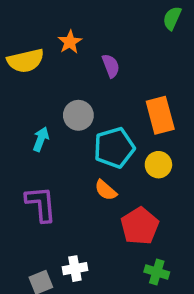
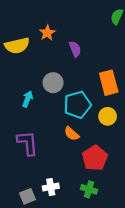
green cross: (157, 272) -> (89, 189), moved

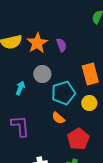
orange star: (47, 33) -> (37, 43), moved, size x1.5

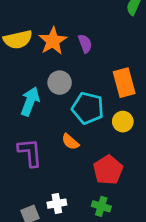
cyan arrow: (20, 88) -> (30, 101), size x1.5
cyan pentagon: (63, 93) -> (88, 108), turned 30
orange semicircle: (58, 118) -> (70, 142), moved

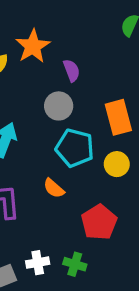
orange star: (53, 41) -> (33, 46), moved
gray circle: (60, 83) -> (59, 106), moved
green cross: (101, 206) -> (75, 264), moved

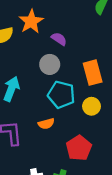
purple semicircle: (72, 70) -> (59, 39), turned -35
orange semicircle: (54, 188) -> (46, 124), turned -56

